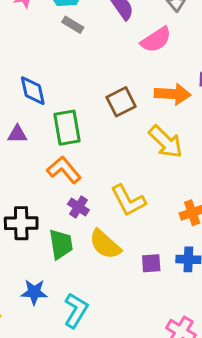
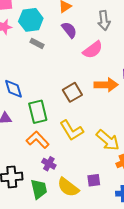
yellow arrow: (166, 142) -> (108, 140), moved
yellow L-shape: (128, 200) -> (71, 130), moved
purple square: (151, 263) -> (94, 180), moved

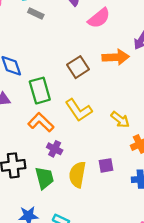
yellow arrow: (108, 140) -> (120, 120), size x0.7
yellow semicircle: (68, 187) -> (77, 175), turned 65

